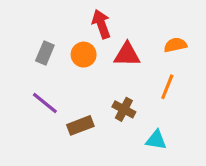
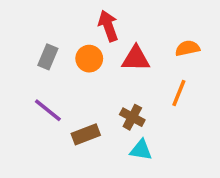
cyan triangle: (156, 140) -> (141, 150), moved

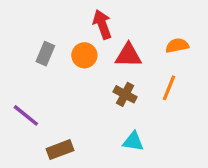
purple line: (48, 110) -> (26, 115), moved
brown cross: (132, 117) -> (125, 94), moved
brown rectangle: (86, 134) -> (60, 150), moved

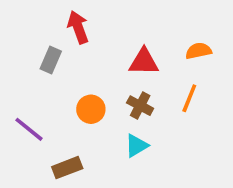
red arrow: (102, 24) -> (78, 27), moved
orange circle: (84, 55) -> (91, 109), moved
cyan triangle: (133, 141) -> (136, 146), moved, turned -40

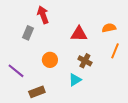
orange line: (189, 98) -> (115, 51), moved
brown cross: (140, 106) -> (85, 61), moved

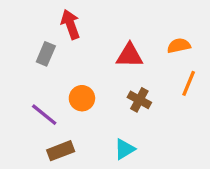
purple line: (16, 71) -> (44, 115), moved
cyan triangle: (75, 80) -> (125, 149), moved

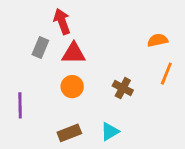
red triangle: (130, 56) -> (74, 53), moved
purple line: (44, 115) -> (20, 105), moved, turned 50
brown rectangle: (61, 151) -> (69, 133), moved

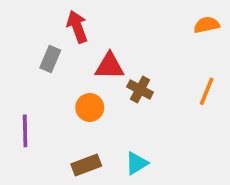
orange semicircle: (158, 40) -> (207, 25), moved
red triangle: (74, 53) -> (110, 66), moved
brown cross: (123, 88) -> (140, 90), moved

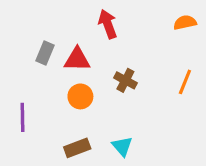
red arrow: (77, 27) -> (108, 24), moved
red triangle: (110, 66) -> (77, 59), moved
cyan triangle: (136, 163) -> (122, 146), turned -40

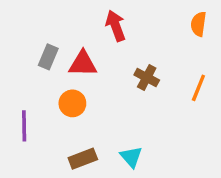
orange semicircle: (185, 22) -> (198, 24), turned -70
brown cross: (125, 80) -> (147, 78), moved
orange circle: (80, 96) -> (72, 103), moved

